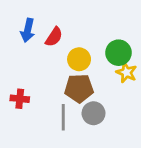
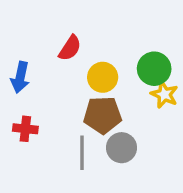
blue arrow: (28, 30) -> (20, 77), moved

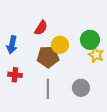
brown pentagon: (103, 115) -> (48, 57), moved
gray circle: (121, 148) -> (81, 88), moved

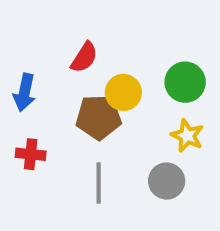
yellow star: (96, 55) -> (187, 136), moved

